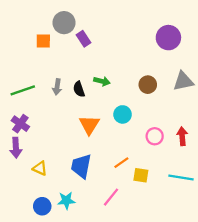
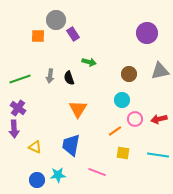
green arrow: (102, 81) -> (89, 62), moved
cyan circle: (123, 114) -> (122, 100), moved
red arrow: (182, 136) -> (159, 119), turned -98
orange line: (121, 163) -> (115, 131), moved
pink line: (111, 197) -> (97, 172), turned 72

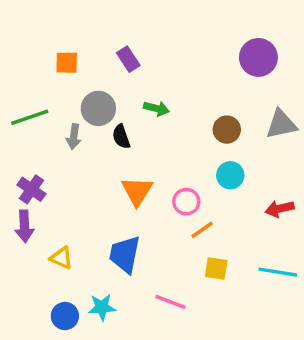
gray circle: (56, 20) -> (98, 108), moved
gray arrow: (50, 76) -> (74, 137), moved
green line: (20, 79) -> (30, 117), moved
cyan circle: (122, 100) -> (230, 175), moved
pink circle: (135, 119) -> (186, 202), moved

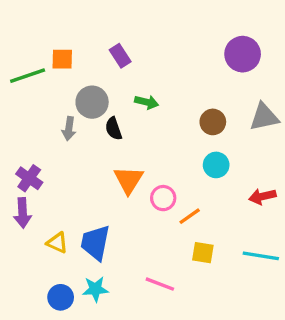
green line: (30, 117) -> (28, 76), moved
pink circle: (186, 202) -> (163, 198), moved
blue trapezoid: (125, 254) -> (95, 243), moved

